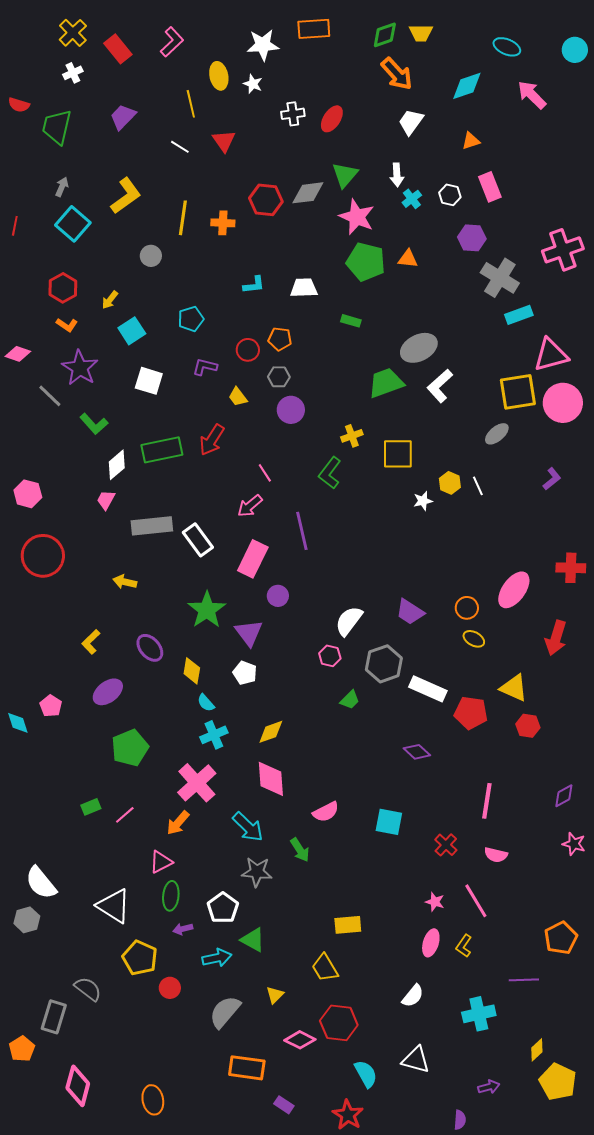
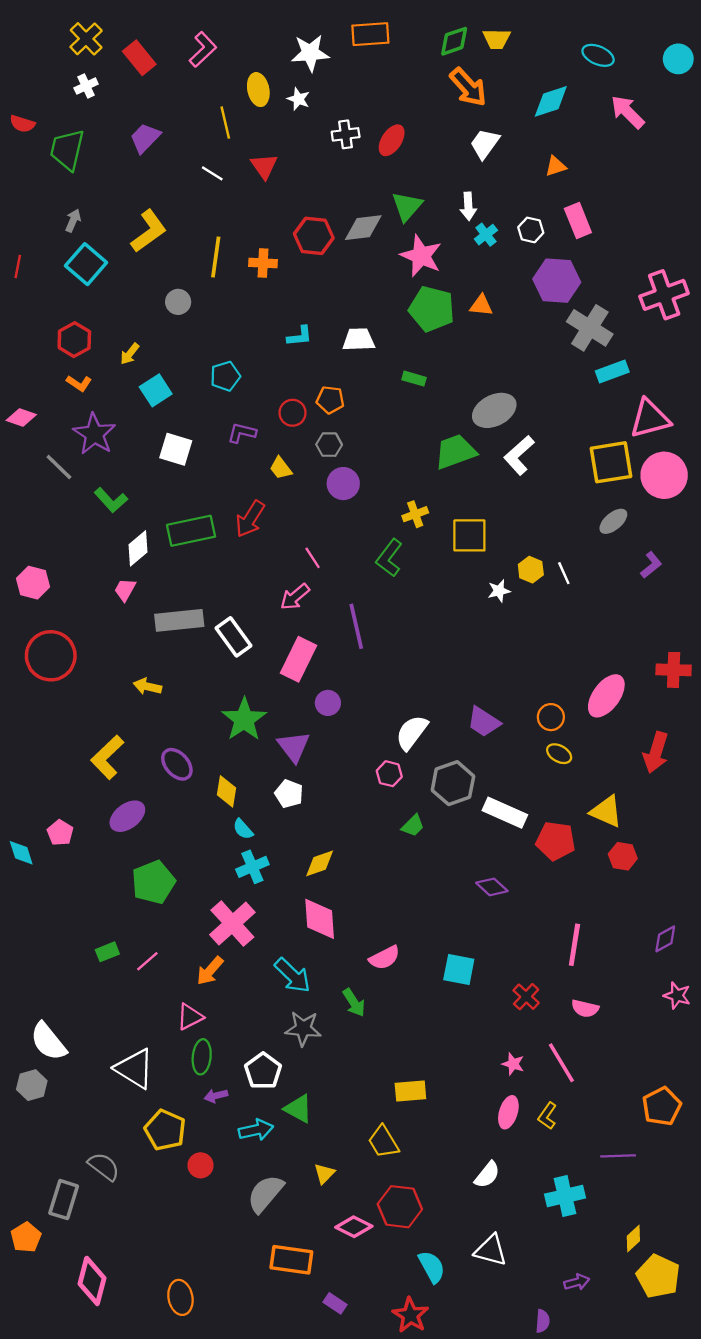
purple hexagon: (472, 238) -> (557, 281), size x1.4
gray ellipse: (497, 434) -> (613, 521), moved
yellow L-shape: (91, 642) -> (107, 757), size x1.5

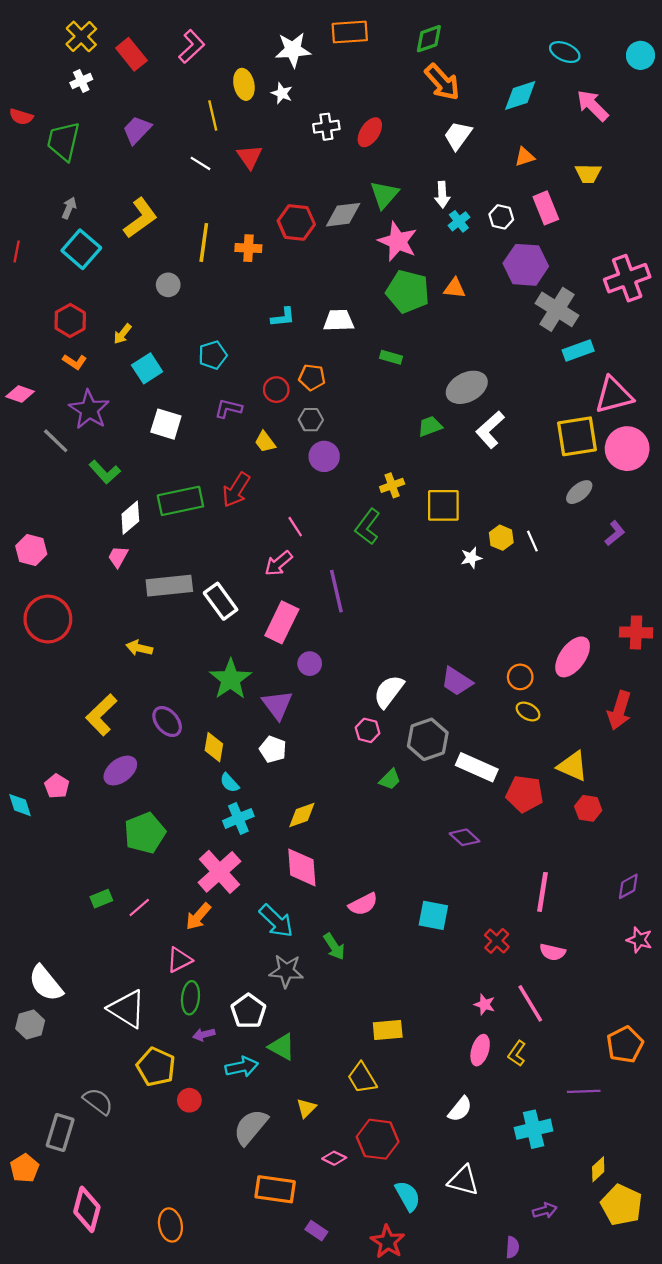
yellow trapezoid: (497, 39) -> (588, 173), moved
green trapezoid: (455, 452) -> (430, 426), size x0.6
pink diamond: (354, 1227) -> (334, 1158), size x0.7

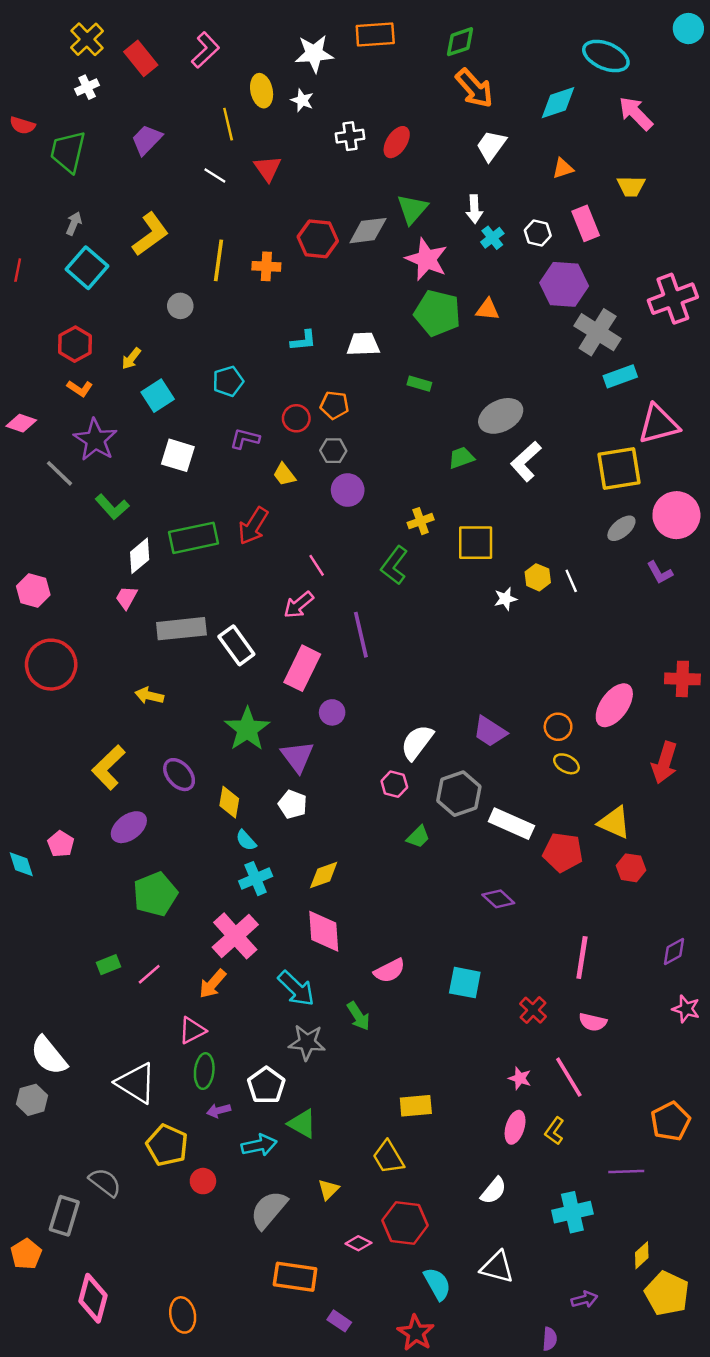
cyan ellipse: (565, 52) -> (606, 56), size x1.4
cyan circle: (640, 55) -> (688, 29), moved
pink circle: (627, 449) -> (676, 515), moved
purple L-shape: (615, 533) -> (660, 573), turned 100

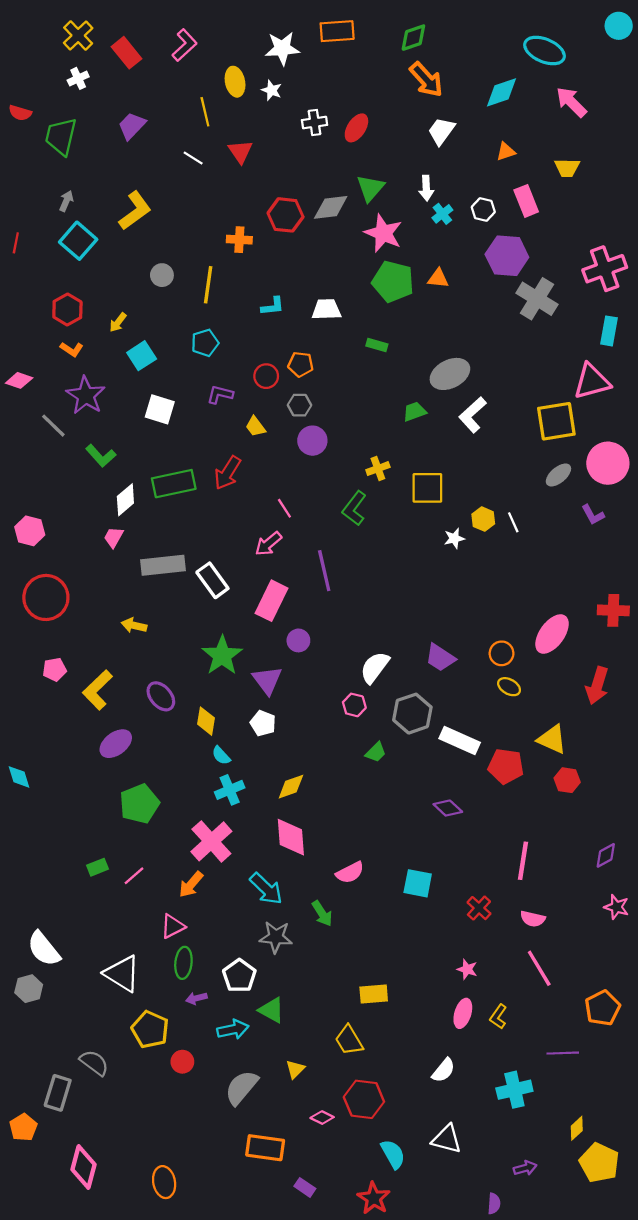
yellow line: (219, 260) -> (208, 285), moved
cyan rectangle: (620, 376) -> (609, 331), moved, turned -60
pink pentagon: (61, 844) -> (54, 669), moved, turned 30
pink line: (569, 1077) -> (539, 968), moved

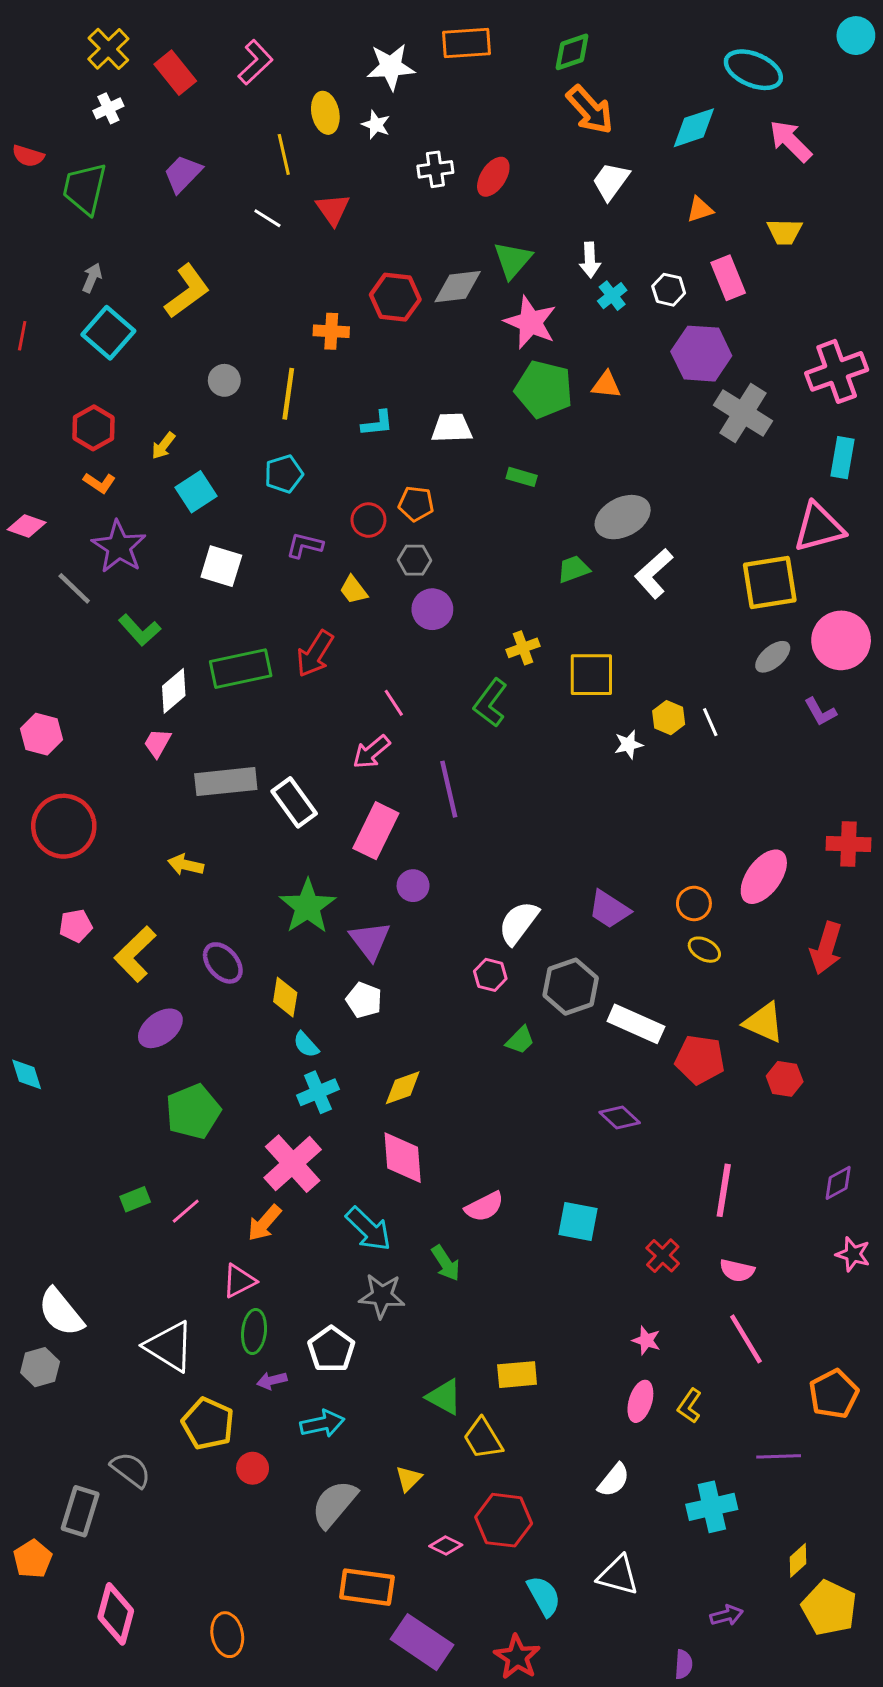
green triangle: (272, 1010) -> (444, 1397), moved
purple rectangle: (305, 1187) -> (422, 1642), size x2.0

